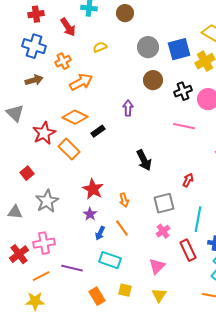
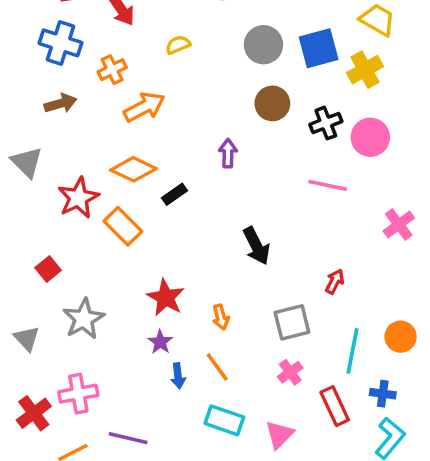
gray triangle: (15, 212) -> (27, 338), turned 42
blue arrow: (100, 233) -> (178, 376), turned -32
cyan rectangle: (110, 260) -> (224, 420), moved

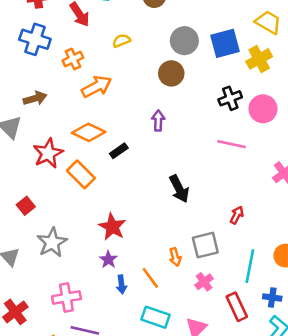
brown arrow: (61, 103) -> (35, 98), moved
brown circle: (272, 103) -> (171, 73), moved
orange arrow: (221, 317) -> (175, 257), moved
pink cross: (78, 394) -> (66, 298), moved

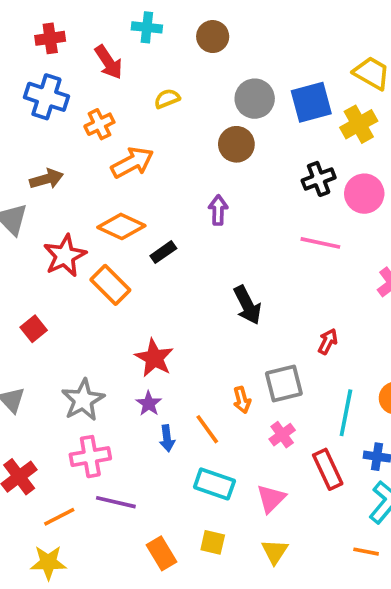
gray star: (52, 242) -> (83, 400), moved

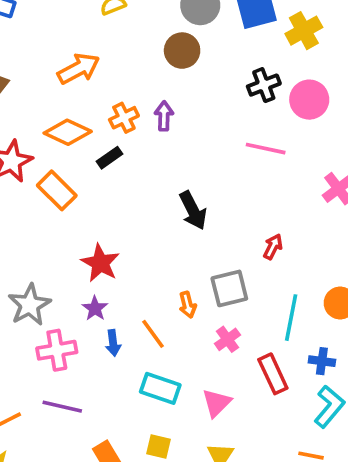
orange cross: (99, 124) -> (124, 118), moved
pink cross: (90, 457) -> (57, 350), moved

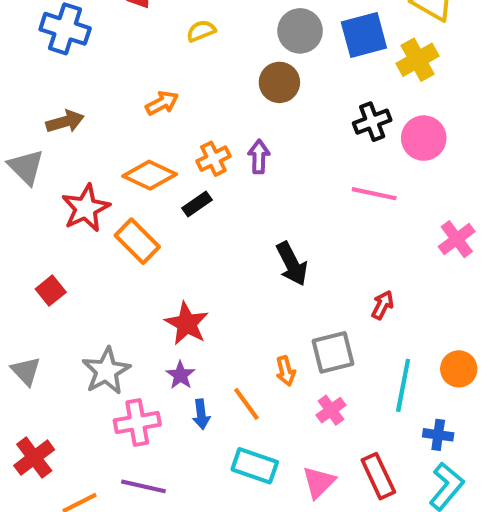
orange arrow: (79, 69) -> (162, 103), size x0.7
red rectangle: (273, 374) -> (378, 476), moved

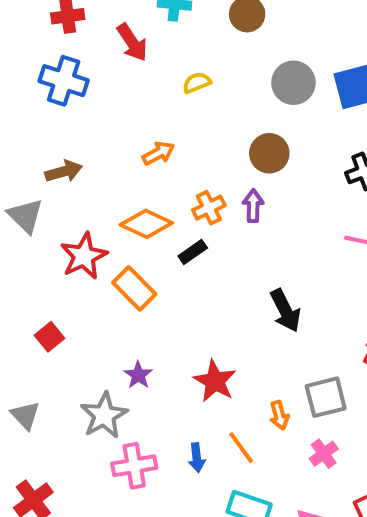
brown circle: (279, 82) -> (269, 153), moved
red star: (187, 324) -> (215, 381), moved
purple star: (181, 375) -> (138, 375), moved

